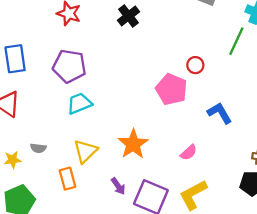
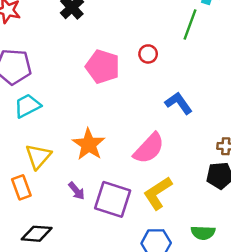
pink pentagon: (171, 89) -> (103, 67), moved
pink semicircle: (189, 153) -> (149, 148), size x1.8

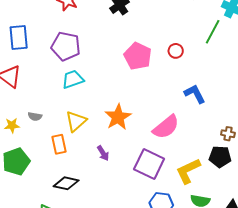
yellow L-shape: (158, 193) -> (188, 171), moved
purple square: (113, 199) -> (149, 164), moved

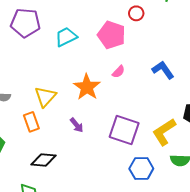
pink pentagon: (138, 56) -> (112, 35), moved
cyan trapezoid: (73, 79) -> (66, 37), moved
blue L-shape: (195, 94) -> (163, 70), moved
pink semicircle: (166, 127) -> (118, 72), moved, size x0.5

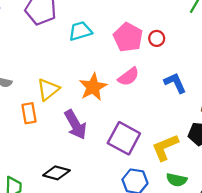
red circle: (136, 13) -> (157, 38), moved
pink semicircle: (118, 72) -> (129, 77), size x1.5
purple arrow: (77, 125) -> (75, 125), size x1.8
black diamond: (43, 160) -> (56, 173), moved

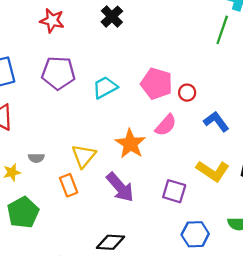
red circle: (157, 38) -> (187, 93), moved
purple square: (124, 138) -> (174, 191), size x0.7
yellow L-shape: (165, 147) -> (213, 171), moved, turned -112

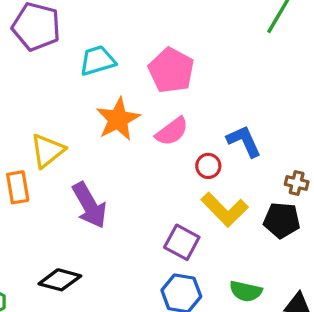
red circle: (187, 93) -> (208, 166), moved
orange star: (130, 144) -> (118, 119), moved
purple square: (174, 191) -> (182, 242), moved

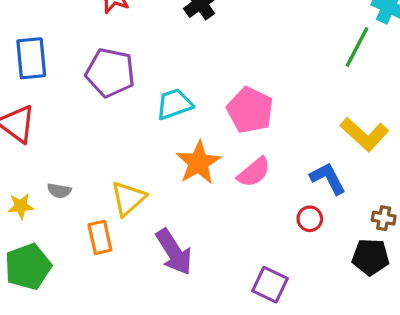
red circle: (208, 166) -> (310, 219), moved
yellow L-shape: (225, 210) -> (364, 134), moved

